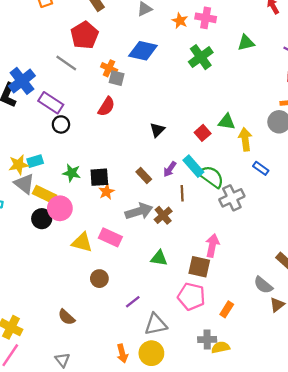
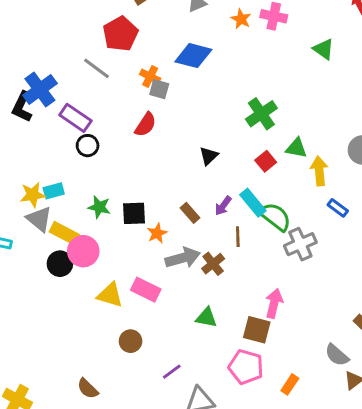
green triangle: (246, 43) -> (324, 49), turned 48
green cross: (201, 57) -> (261, 114), moved
orange star: (106, 192) -> (157, 233), moved

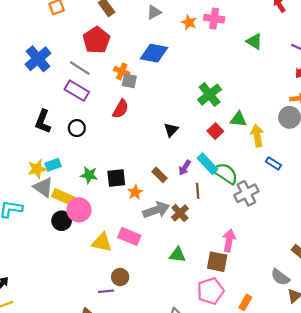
blue cross: (40, 89) -> (38, 59), moved
black L-shape: (22, 107) -> (43, 121), moved
purple rectangle: (75, 118) -> (77, 91), moved
pink pentagon: (246, 367) -> (211, 291), turned -30
purple line: (172, 372) -> (106, 291), moved, turned 35

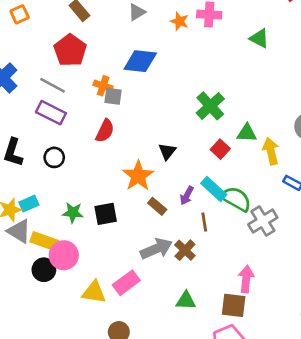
orange star: (135, 192) -> (138, 176), moved, size x1.6
pink rectangle: (129, 236) -> (126, 283), turned -55

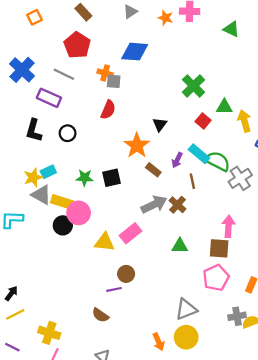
purple rectangle: (51, 113) -> (49, 98), moved

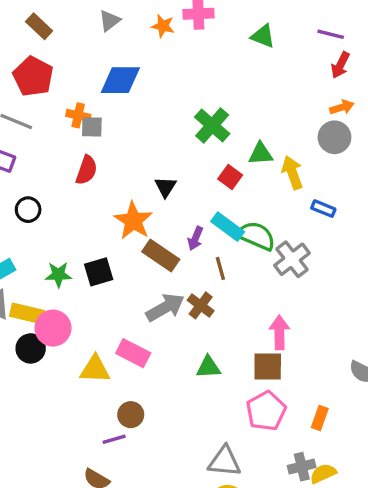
brown rectangle: (153, 170) -> (161, 256), size x1.5
pink rectangle: (131, 233) -> (133, 353), turned 70
gray triangle: (186, 309) -> (224, 461), turned 30

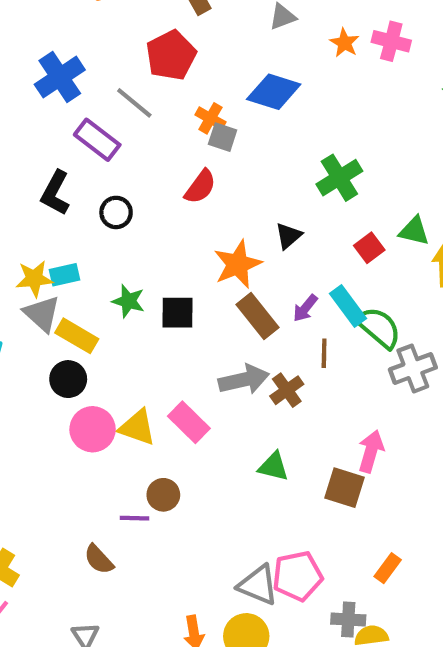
green cross: (212, 125) -> (339, 178), moved
pink circle: (53, 328) -> (93, 429), moved
pink pentagon: (266, 411) -> (297, 576), moved

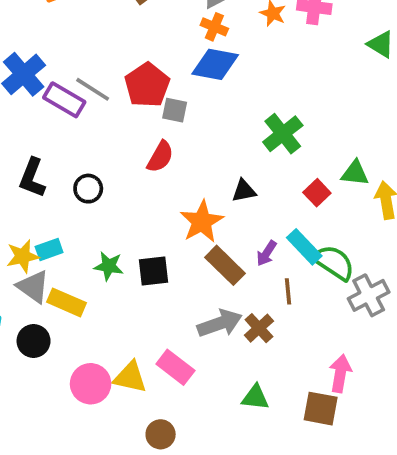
red pentagon: (171, 55) -> (147, 85), moved
orange cross: (210, 118) -> (214, 27), moved
purple rectangle: (97, 140) -> (64, 100), moved
black triangle: (288, 236) -> (244, 191), turned 36
black circle: (68, 379) -> (34, 341), moved

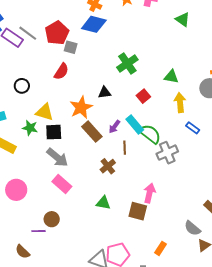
green triangle: (355, 173) -> (171, 77), moved
gray arrow: (220, 323) -> (57, 157), moved, turned 55
yellow triangle: (130, 377) -> (45, 112), moved

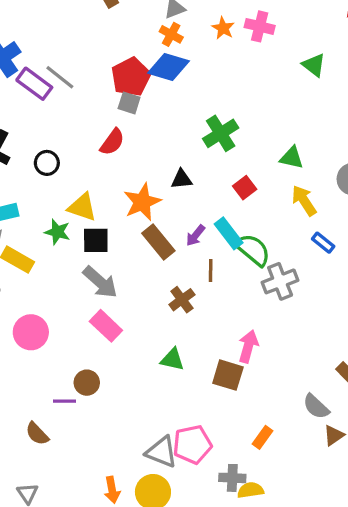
red pentagon: (57, 33) -> (131, 77), moved
yellow arrow: (180, 103) -> (304, 201), turned -30

